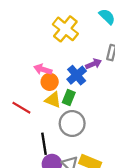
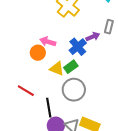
orange circle: (50, 82) -> (38, 53), moved
green rectangle: (69, 98) -> (71, 67), turned 32
red line: (21, 108) -> (26, 91), moved

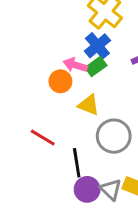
blue cross: (78, 47) -> (97, 46), moved
green rectangle: (71, 67) -> (96, 67), moved

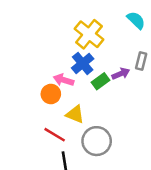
green rectangle: (96, 67) -> (100, 81), moved
red line: (43, 138) -> (55, 135), moved

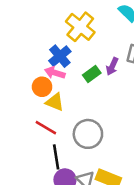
blue cross: (83, 63) -> (60, 56), moved
purple arrow: (121, 74) -> (112, 66), turned 138
yellow triangle: (75, 114) -> (55, 102), moved

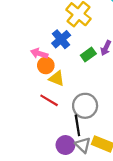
pink arrow: (55, 73) -> (39, 53), moved
black line: (56, 157) -> (77, 125), moved

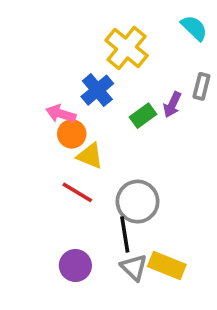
purple circle: (65, 145) -> (75, 265), moved

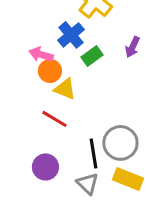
green rectangle: (143, 116) -> (92, 56), moved
gray circle: (138, 202) -> (120, 143), moved
purple circle: (75, 265) -> (45, 167), moved
gray triangle: (134, 267) -> (87, 183), moved

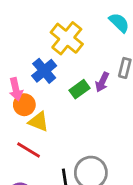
pink arrow: (41, 54) -> (16, 89), turned -120
green rectangle: (92, 56) -> (80, 89), moved

